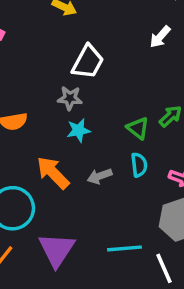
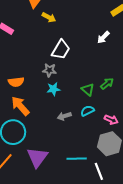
cyan semicircle: (139, 165) -> (87, 111), turned -112
orange arrow: (53, 173) -> (20, 106), moved

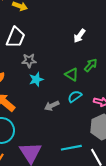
white arrow: (103, 37) -> (79, 36), moved
white trapezoid: (61, 50) -> (16, 37), moved

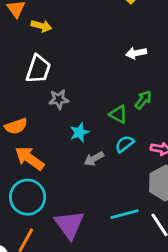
white arrow: (79, 36) -> (136, 53), moved, turned 48
cyan star: (36, 79) -> (79, 132), moved

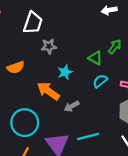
orange arrow: (29, 158) -> (48, 91), moved
gray arrow: (94, 159) -> (72, 106), moved
cyan line: (124, 214) -> (88, 136), moved

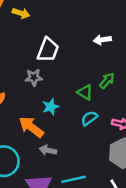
white trapezoid: (33, 23) -> (48, 50), moved
gray arrow: (72, 106) -> (48, 150), moved, turned 40

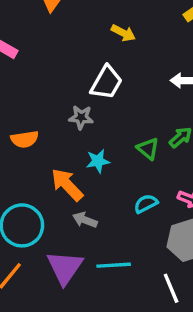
yellow arrow: (21, 13) -> (123, 33), moved
cyan semicircle: (89, 118) -> (146, 204), moved

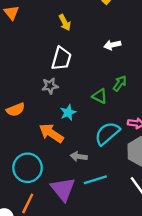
yellow arrow: (123, 33) -> (65, 23), turned 49
cyan semicircle: (146, 204) -> (107, 133), size x1.6
gray arrow: (85, 220) -> (79, 157), moved

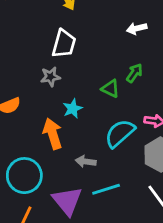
white arrow: (112, 45) -> (137, 28), moved
orange arrow: (51, 133) -> (53, 134), turned 40

